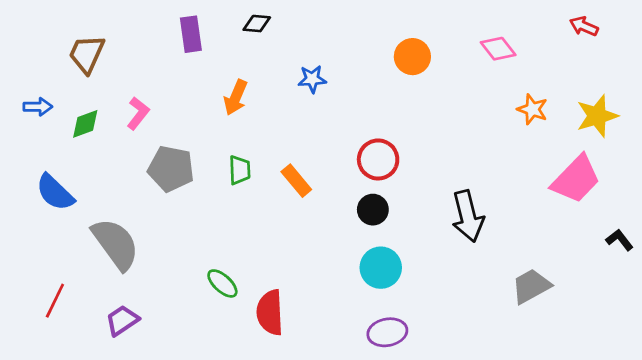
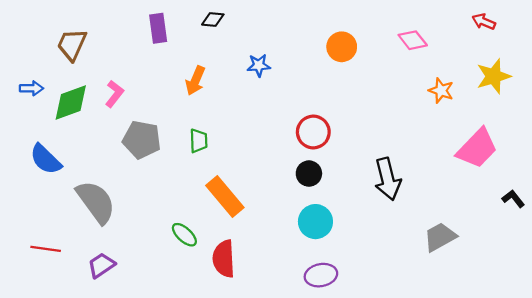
yellow star: (597, 116) -> (494, 76), moved
green diamond: (85, 124) -> (71, 103), size x1.5
orange rectangle: (296, 181) -> (225, 196), moved, size x1.5
red line: (55, 301) -> (46, 249), turned 72

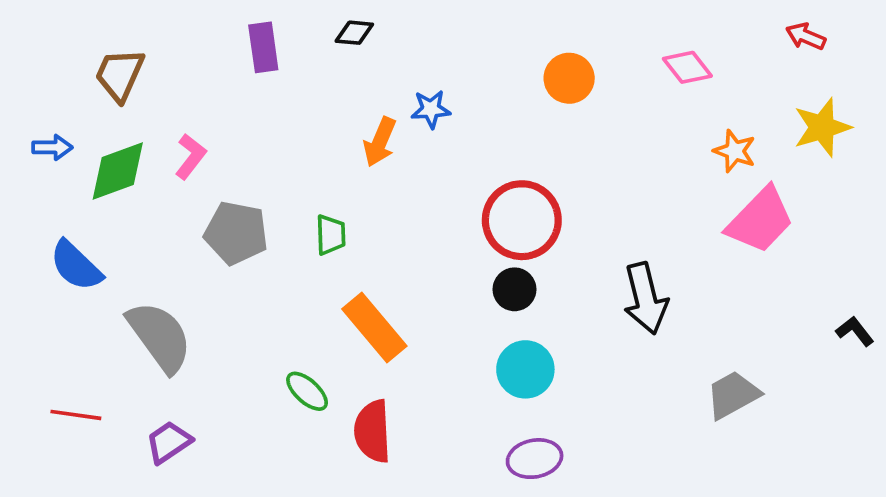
orange arrow: (195, 81) -> (380, 142), moved
red circle: (313, 132) -> (522, 220), size x1.4
pink trapezoid: (477, 148) -> (760, 220), moved

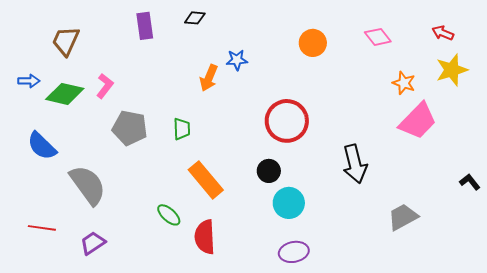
red arrow: (806, 36) -> (443, 33), moved
green diamond: (118, 171) -> (65, 94), turned 33
black circle: (514, 289) -> (269, 171), moved

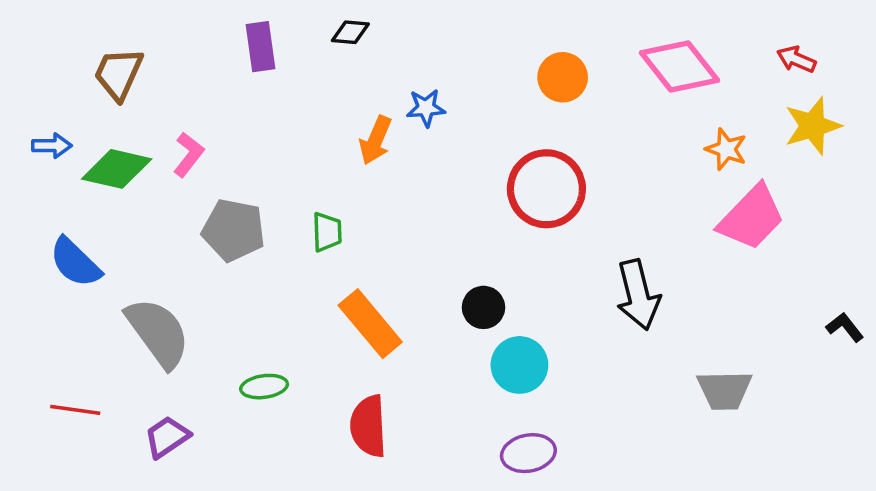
pink diamond: (378, 37) -> (679, 66), size x1.6
red circle: (287, 121) -> (546, 189), moved
green ellipse: (169, 215) -> (264, 387), moved, turned -50
gray trapezoid: (403, 217) -> (724, 390), turned -152

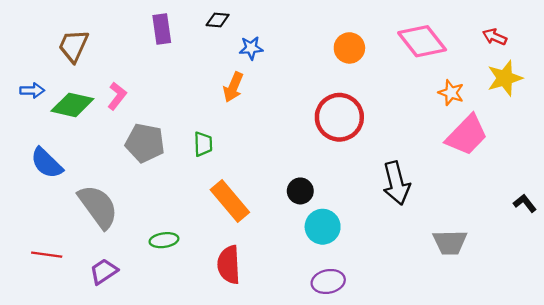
blue star: (426, 108) -> (251, 48), moved

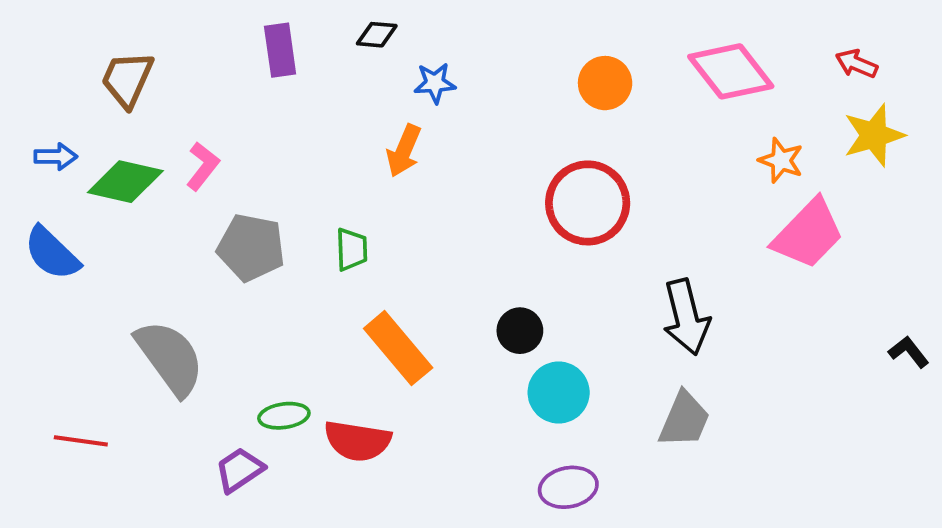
blue semicircle: (47, 163) -> (52, 253), moved
gray trapezoid: (450, 242) -> (684, 420), moved, turned -66
red semicircle: (229, 265) -> (357, 441), moved, turned -78
purple trapezoid: (104, 271) -> (239, 470), moved

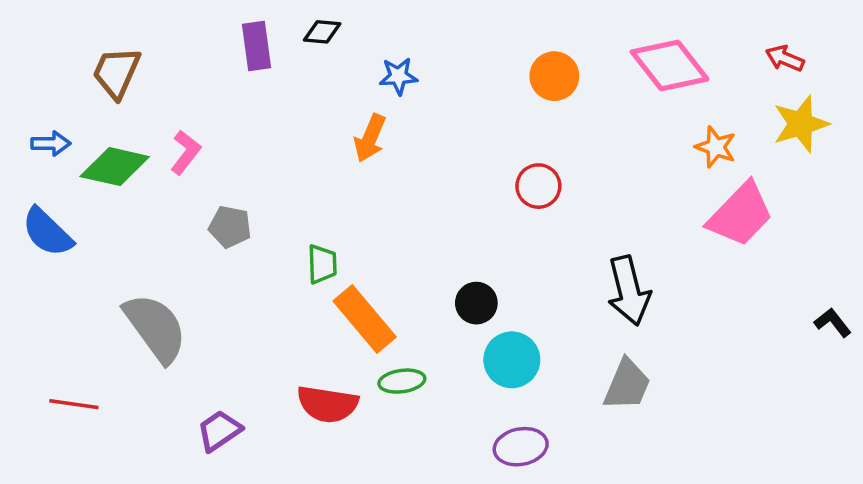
black diamond: (377, 35) -> (322, 32), moved
red circle: (588, 203) -> (538, 186), size x0.6
gray pentagon: (251, 247) -> (230, 227), size x0.7
green trapezoid: (352, 249) -> (322, 264), moved
green ellipse: (284, 416) -> (402, 381), moved

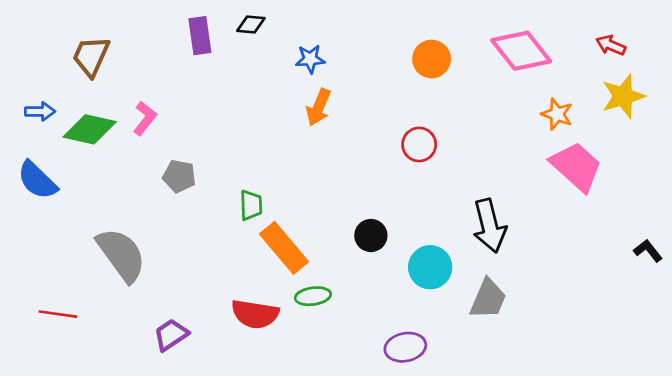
orange arrow: (370, 138) -> (318, 107), moved
pink trapezoid: (740, 214) -> (576, 167), turned -92
cyan circle: (512, 360) -> (430, 267), moved

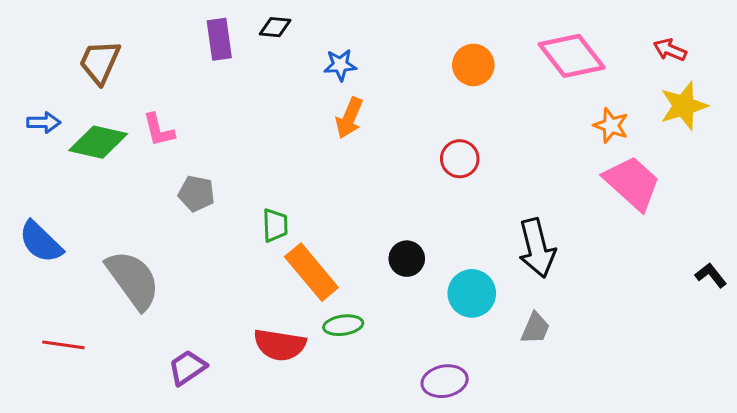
pink L-shape: (145, 118) -> (159, 130), turned 128
blue semicircle: (37, 180) -> (41, 242), moved
gray trapezoid: (488, 299) -> (535, 328), size x0.7

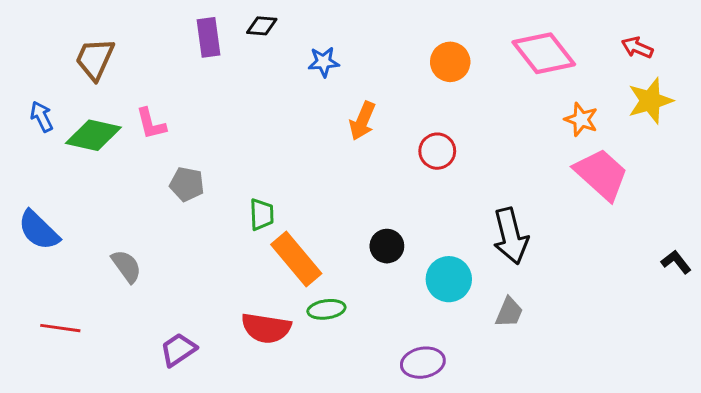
orange arrow: (349, 118) -> (362, 121), moved
blue arrow: (44, 122) -> (42, 117), turned -116
gray semicircle: (133, 280) -> (126, 266), size x0.6

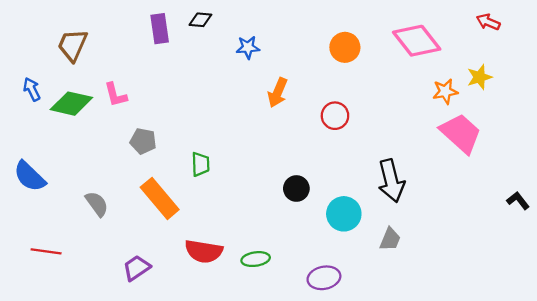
red arrow: (637, 47) -> (488, 22), moved
yellow star: (650, 101) -> (479, 77), moved, size x0.7
orange star: (581, 119) -> (445, 91), turned -30
orange rectangle: (296, 259) -> (160, 198), moved
green ellipse: (326, 309) -> (256, 259), moved

